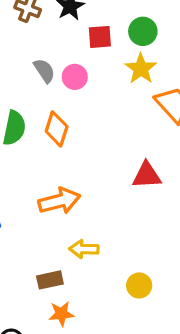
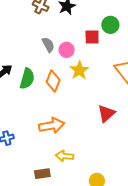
red square: (100, 37) -> (92, 37), moved
yellow star: (141, 69) -> (79, 70), moved
red triangle: (147, 175) -> (106, 113), turned -42

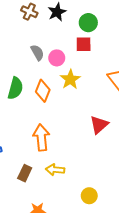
green circle: (110, 25) -> (88, 23), moved
orange arrow: (52, 125) -> (41, 138), turned -85
brown rectangle: (42, 174) -> (25, 173), moved, turned -56

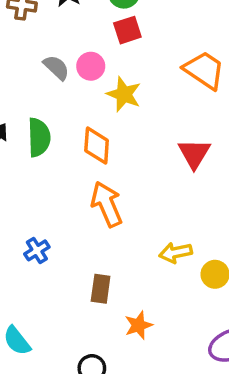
orange diamond: (43, 91) -> (97, 145), moved
yellow arrow: (55, 170) -> (176, 253), moved
brown rectangle: (25, 173) -> (101, 289), moved

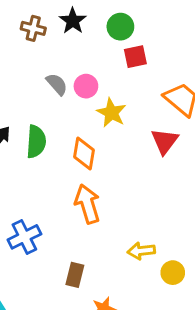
red square: (127, 30) -> (135, 57), moved
red triangle: (194, 153) -> (165, 141), moved
blue cross: (37, 250) -> (24, 237), size x1.5

